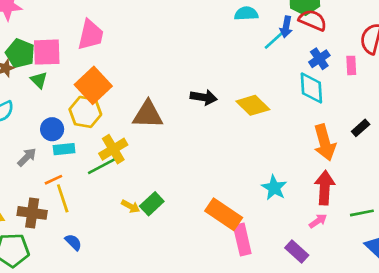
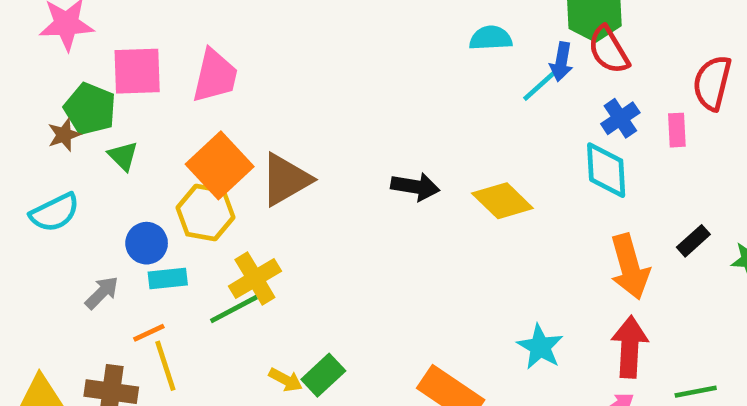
red semicircle: (313, 20) -> (608, 50), turned -144
pink square: (47, 52) -> (137, 71), moved
brown triangle: (148, 115) -> (286, 180), moved, turned -32

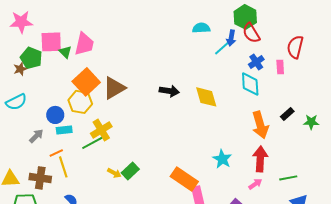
green triangle: (123, 156) -> (65, 52), moved
yellow diamond: (502, 201) -> (206, 97), turned 30

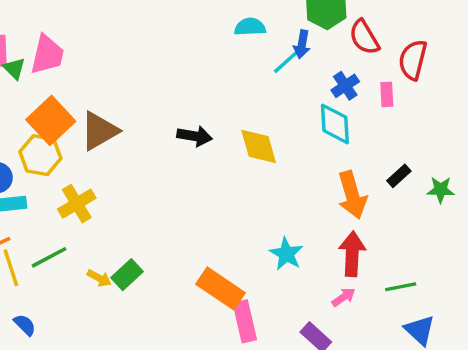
red semicircle: (251, 33) -> (364, 37), moved
green line: (92, 143) -> (49, 257), moved

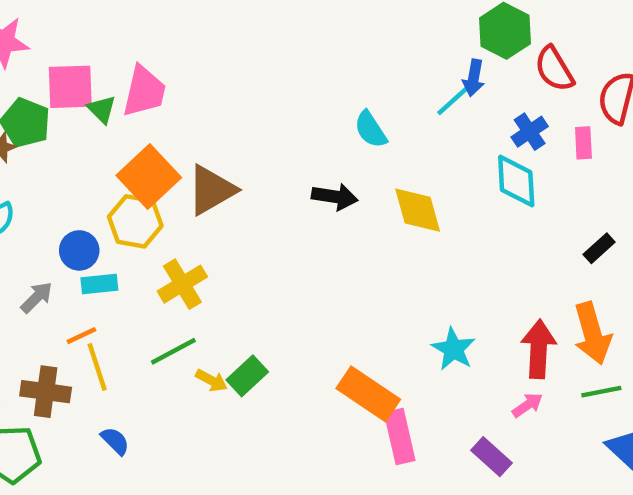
cyan semicircle: (250, 27) -> (371, 129), moved, turned -120
orange arrow: (352, 195) -> (592, 333), moved
green line: (49, 257) -> (173, 351), moved

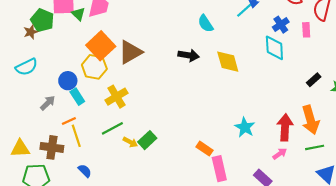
cyan rectangle: (99, 284) -> (77, 97), turned 63
orange rectangle: (368, 394) -> (204, 149), size x0.6

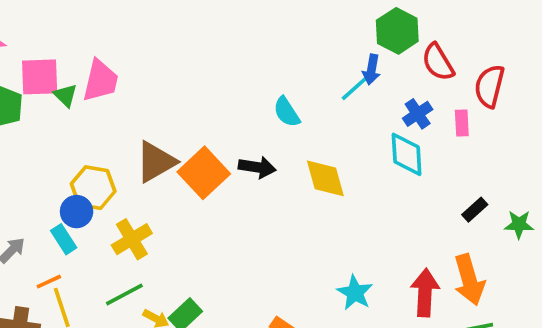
orange square: (101, 46) -> (204, 173), moved
blue circle: (68, 81) -> (77, 212), moved

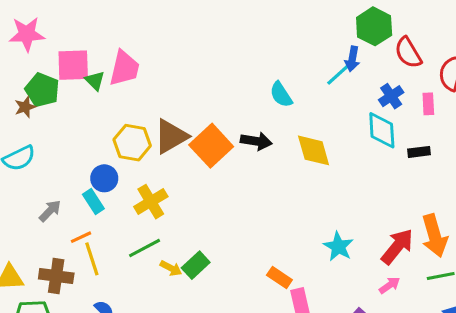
yellow hexagon: (93, 188) -> (132, 143), moved
black rectangle: (475, 210) -> (419, 152), moved, turned 35
red arrow: (425, 293) -> (397, 247), turned 36

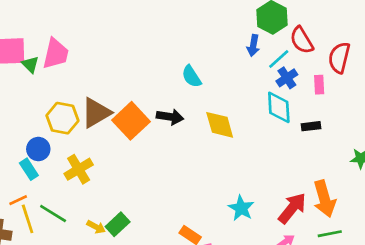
cyan line: (338, 74) -> (279, 59), moved
green line: (145, 248) -> (53, 214), moved, turned 60

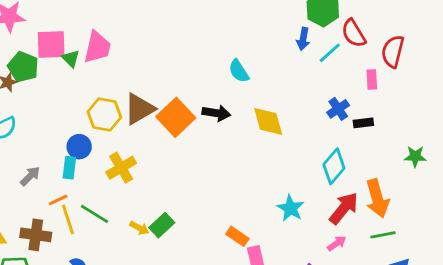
blue cross: (287, 78) -> (338, 109), moved
cyan diamond: (279, 107) -> (334, 166), moved, turned 44
cyan rectangle: (29, 169) -> (69, 168), turned 40

